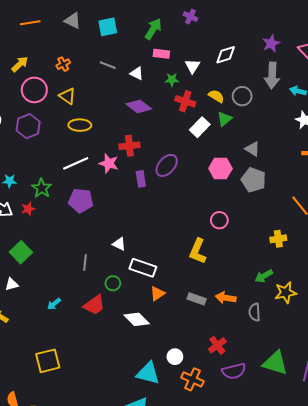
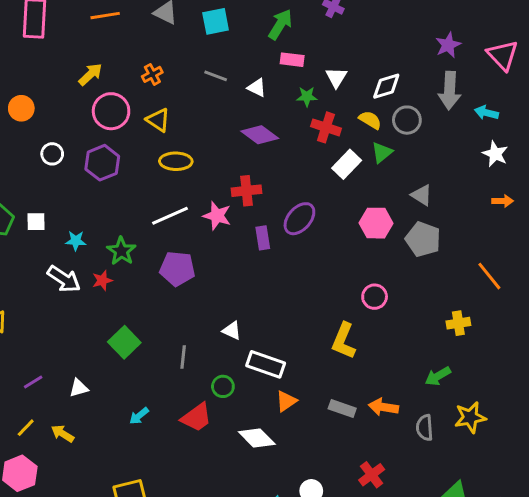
white diamond: (226, 55) -> (386, 86), moved
green square: (21, 252) -> (124, 342), moved
yellow star: (286, 293) -> (470, 417), moved

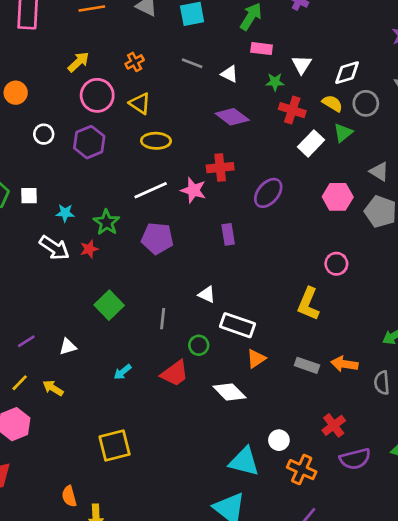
purple rectangle: (263, 238) -> (228, 234), moved

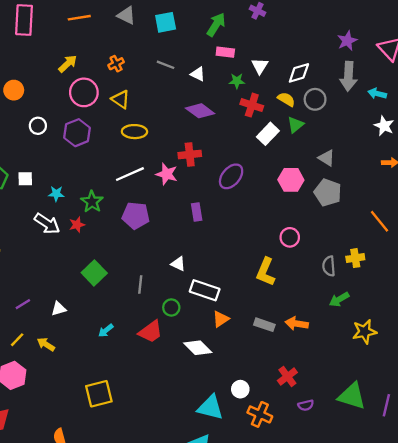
gray semicircle: (382, 383) -> (329, 266), moved
purple semicircle: (355, 459) -> (306, 405), size x0.6

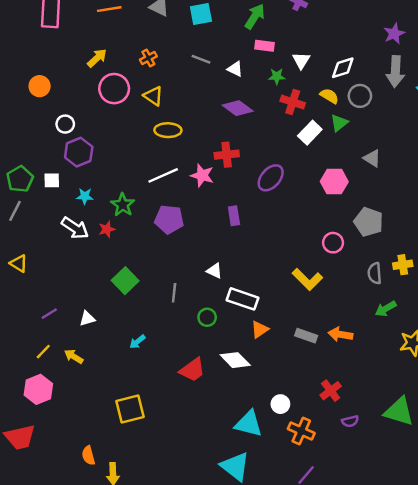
purple hexagon: (77, 133) -> (79, 152), moved
gray pentagon: (328, 192) -> (368, 222), moved
yellow L-shape: (266, 272) -> (307, 279), turned -68
red trapezoid: (151, 332) -> (192, 370), moved

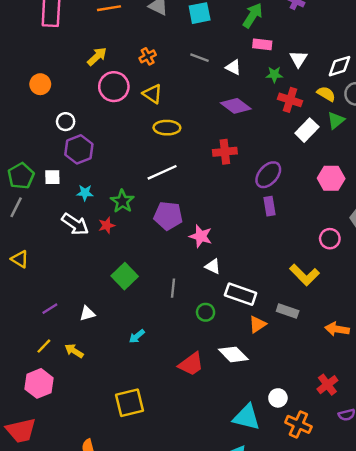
pink star: (202, 175) -> (201, 236), moved
purple rectangle: (234, 216) -> (269, 206), moved
gray rectangle: (306, 336) -> (288, 311), moved

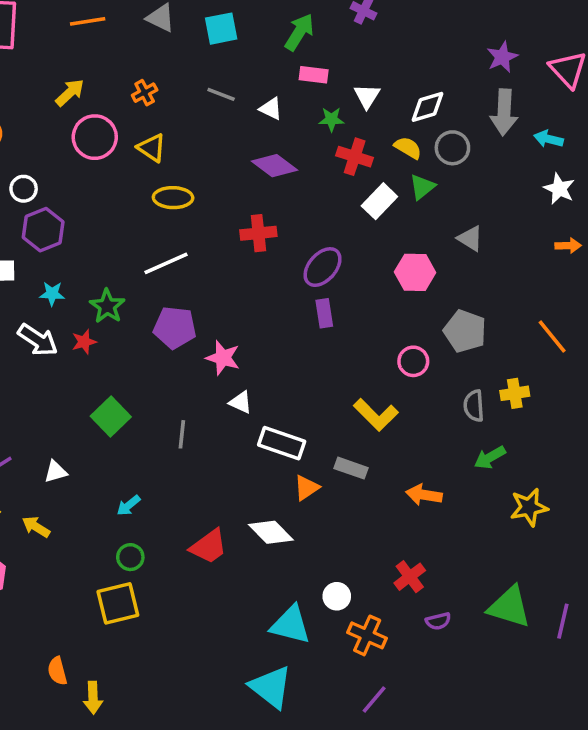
green circle: (206, 312) -> (130, 557), moved

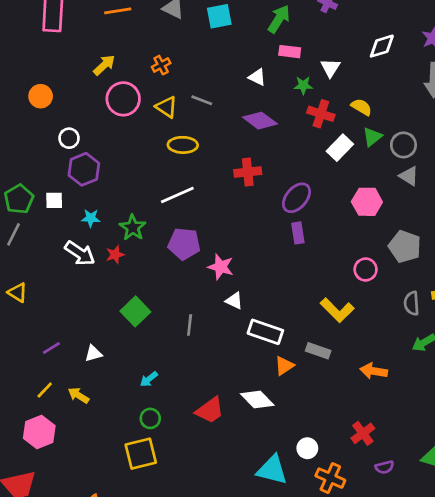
gray line: (221, 94) -> (202, 100), moved
white diamond: (428, 107) -> (382, 46), moved
gray circle: (452, 148) -> (403, 145), moved

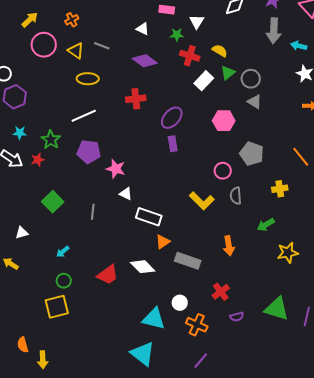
gray semicircle: (412, 303) -> (236, 196), moved
gray rectangle: (318, 351) -> (188, 261), moved, size x1.4
orange arrow: (374, 371) -> (229, 246), turned -108

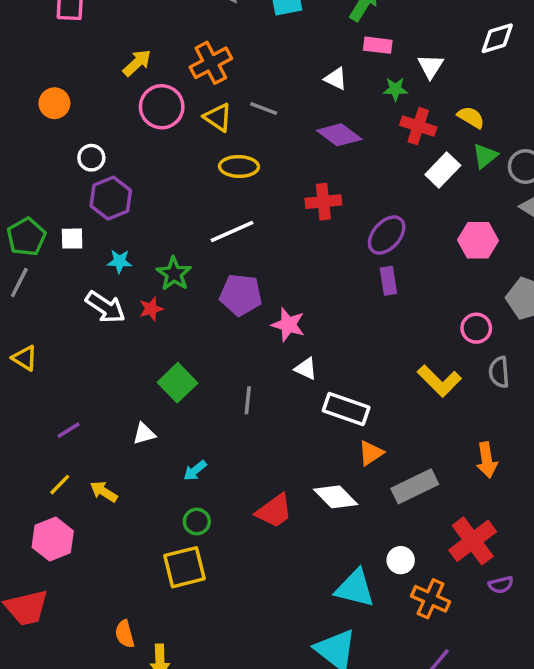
orange cross: (72, 20) -> (211, 63), size x1.6
white triangle: (22, 233) -> (144, 434), moved
gray rectangle: (188, 261) -> (415, 486), turned -45
red cross: (221, 292) -> (473, 541), size x1.5

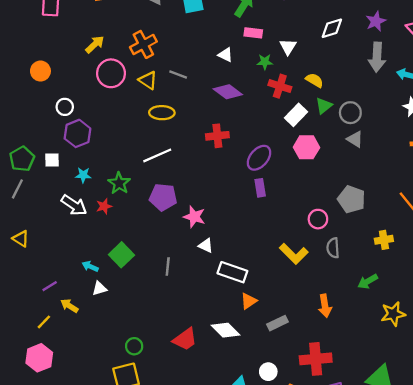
pink hexagon: (478, 240) -> (306, 147), moved
cyan arrow: (195, 471) -> (90, 266), moved, turned 63
gray rectangle: (415, 486) -> (278, 323), size x0.7
yellow arrow: (104, 492) -> (69, 306), moved
red cross: (473, 541) -> (316, 359), turned 32

